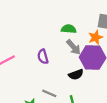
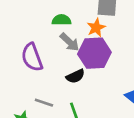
purple semicircle: (43, 57) -> (32, 57), size x1.5

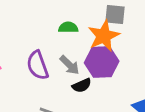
orange star: (96, 28) -> (104, 36), size x1.6
gray arrow: (70, 42) -> (69, 65), moved

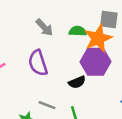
green semicircle: (68, 27) -> (78, 31), moved
gray arrow: (69, 65) -> (44, 27), moved

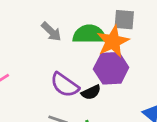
green semicircle: (78, 31) -> (89, 34), size x1.6
purple semicircle: (38, 63) -> (65, 85), moved, turned -35

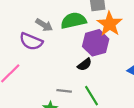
orange star: (113, 42) -> (110, 24), moved
purple semicircle: (65, 85) -> (31, 41), moved

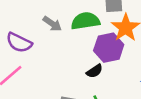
purple semicircle: (31, 41) -> (19, 43), moved

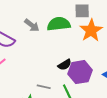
purple hexagon: (109, 48) -> (80, 72), moved

